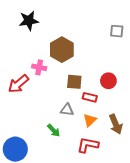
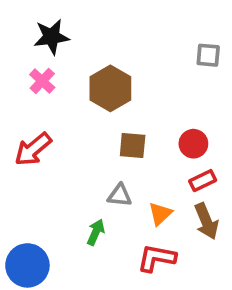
pink cross: (39, 67) -> (42, 81), moved, turned 32
red rectangle: (90, 97) -> (203, 181), moved, turned -40
green arrow: (54, 130) -> (96, 232), turned -112

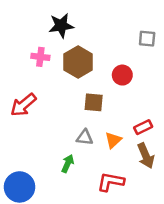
black star: (51, 37) -> (61, 26), moved
pink cross: (42, 81) -> (40, 57), moved, turned -36
red circle: (193, 144) -> (122, 75), moved
orange triangle: (160, 214) -> (113, 140), moved

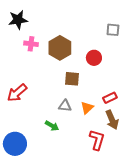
black star: (61, 26) -> (18, 20), moved
red arrow: (23, 105) -> (17, 93), moved
green arrow: (68, 164) -> (52, 126), turned 96
red L-shape: (111, 182) -> (97, 140), moved, turned 95

